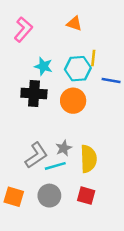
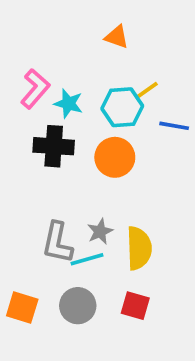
pink L-shape: (23, 29) -> (35, 89), moved
yellow line: (93, 58) -> (146, 91), turned 49
gray L-shape: (36, 155) -> (57, 243), turned 136

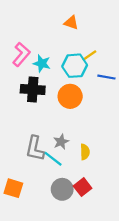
yellow semicircle: (139, 248) -> (85, 152), size x0.6
cyan line: (87, 259) -> (53, 159), turned 54
gray circle: (78, 306) -> (62, 189), moved
red square: (135, 306) -> (83, 187), turned 36

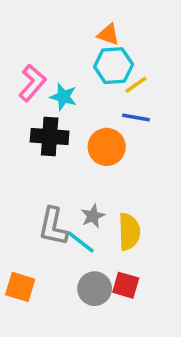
cyan hexagon: (75, 66) -> (114, 66), moved
blue line: (106, 77) -> (136, 118), moved
yellow semicircle: (85, 152) -> (129, 232), size x1.5
red square: (83, 187) -> (126, 285), turned -36

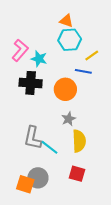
yellow line: (136, 85) -> (92, 56), moved
gray star: (93, 216) -> (69, 119), moved
orange square: (20, 287) -> (25, 184), moved
gray circle: (95, 289) -> (38, 178), moved

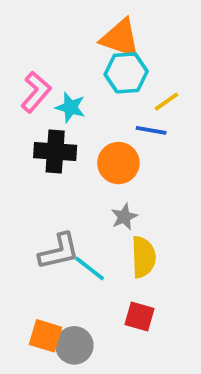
orange triangle: (66, 21) -> (120, 38), size x1.6
gray L-shape: (33, 138) -> (59, 251), turned -115
gray circle: (38, 178) -> (74, 345), moved

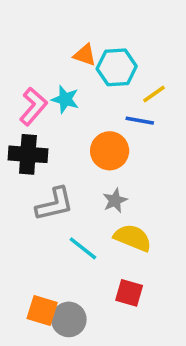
orange triangle: (120, 38) -> (85, 55), moved, size x0.6
pink L-shape: (36, 92) -> (33, 106), moved
black cross: (55, 151) -> (28, 154), moved
gray L-shape: (59, 251) -> (55, 204), moved
yellow semicircle: (143, 257) -> (133, 238), turned -66

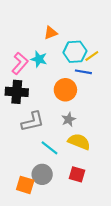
orange triangle: (85, 55) -> (51, 33), turned -40
cyan hexagon: (117, 67) -> (75, 52), moved
gray circle: (69, 319) -> (42, 174), moved

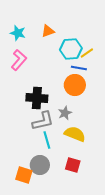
cyan star: (39, 59) -> (18, 33), moved
orange circle: (65, 90) -> (75, 85), moved
black cross: (17, 92) -> (37, 98), moved
gray L-shape: (33, 122) -> (43, 121), moved
cyan line: (50, 148) -> (47, 140), turned 36

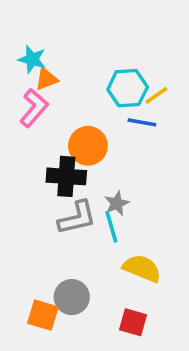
orange triangle: (48, 31) -> (47, 79), moved
orange circle: (75, 85) -> (88, 146), moved
yellow semicircle: (75, 134) -> (142, 268), moved
cyan line: (47, 140) -> (111, 227), moved
red square: (73, 165) -> (133, 322), moved

